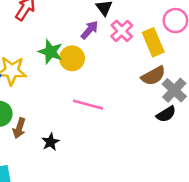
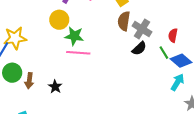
green star: (51, 52) -> (74, 36), moved
brown semicircle: (153, 76) -> (124, 21), turned 138

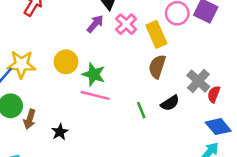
yellow circle: (59, 20) -> (66, 62), moved
gray cross: (142, 29) -> (198, 81), moved
green line: (164, 53) -> (141, 110), moved

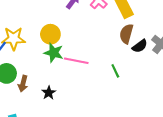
green star: (94, 74) -> (54, 53), moved
black semicircle: (170, 103) -> (140, 46), moved

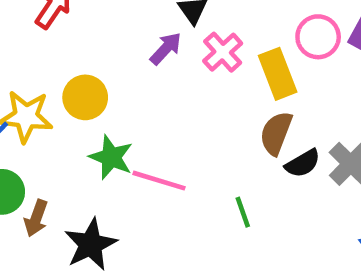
yellow circle: (50, 34) -> (85, 97), moved
black star: (49, 93) -> (91, 244), size x1.6

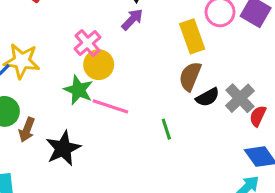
purple arrow: (166, 49) -> (132, 19), moved
pink cross: (223, 52) -> (87, 43), moved
yellow circle: (85, 97) -> (99, 65), moved

